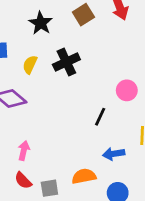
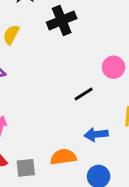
black cross: (66, 62) -> (62, 20), moved
black line: (100, 117) -> (84, 94), turned 30

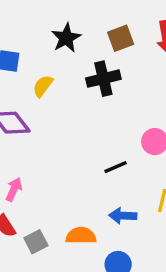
gray square: (26, 168) -> (36, 242), turned -30

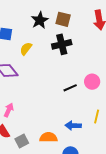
brown square: (121, 38) -> (63, 19), moved, turned 35
black line: (116, 167) -> (70, 88), moved

